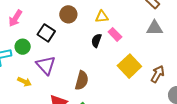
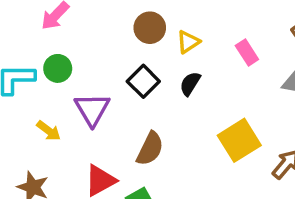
yellow triangle: (102, 17) -> (188, 42), moved, turned -40
black square: (46, 33) -> (143, 81), moved
pink rectangle: (115, 34) -> (247, 52), moved

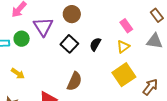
yellow triangle: (188, 42) -> (123, 47), moved
purple triangle: (92, 109) -> (43, 27), moved

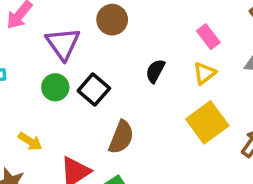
green circle: (22, 39) -> (55, 87), moved
black square: (69, 44) -> (94, 90), moved
yellow arrow: (18, 74) -> (30, 141), moved

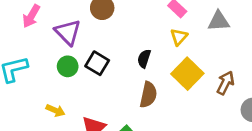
black semicircle: (155, 71) -> (144, 59), moved
brown semicircle: (121, 137) -> (148, 95), moved

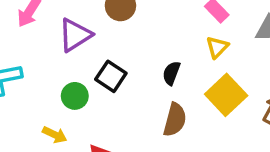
purple triangle: (68, 32) -> (75, 35), turned 40
green circle: (68, 66) -> (75, 96), moved

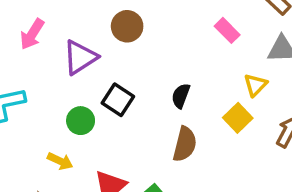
yellow triangle: (217, 47) -> (255, 85), moved
yellow square: (226, 95) -> (238, 118), size x0.7

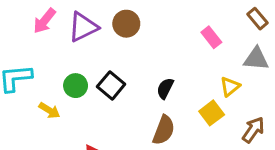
purple triangle: (80, 57) -> (83, 27), moved
green circle: (81, 121) -> (76, 86), moved
yellow arrow: (60, 161) -> (49, 110), moved

